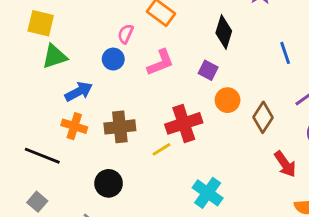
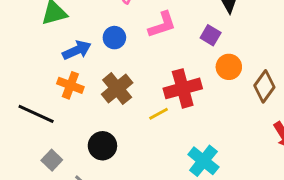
blue circle: (113, 59) -> (114, 38), moved
brown cross: (120, 127) -> (117, 89), turned -36
gray square: (37, 202) -> (52, 160), moved

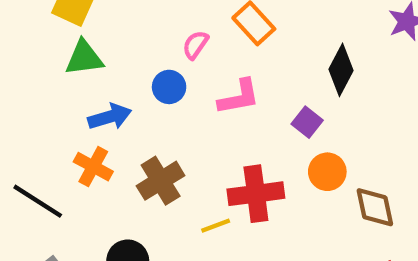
blue circle: (114, 38) -> (169, 87), moved
brown diamond: (264, 86) -> (375, 207), turned -56

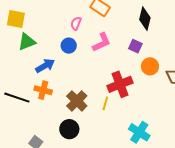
brown cross: (161, 181) -> (77, 101), moved
black line: (38, 201) -> (17, 98), moved
yellow line: (216, 226) -> (105, 103), turned -40

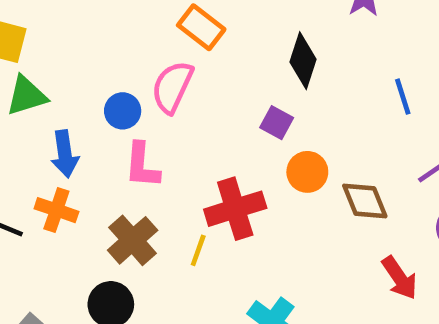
pink semicircle: (76, 23) -> (172, 87), moved, size x1.6
pink L-shape: (102, 42) -> (142, 165), moved, turned 115
blue arrow: (45, 66) -> (65, 154), turned 108

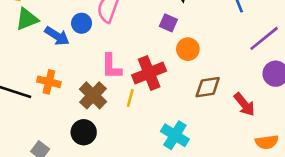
blue arrow: (65, 154) -> (57, 36), moved, turned -45
pink L-shape: (142, 165) -> (111, 66), moved
brown diamond: (365, 201) -> (208, 87), moved, turned -72

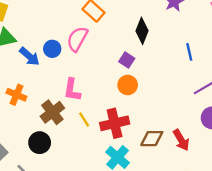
orange circle: (188, 49) -> (128, 85), moved
red cross: (149, 73) -> (115, 123), moved
brown diamond: (208, 87) -> (152, 139), moved
yellow line: (130, 98) -> (84, 119), turned -56

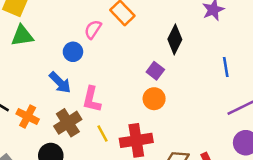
pink semicircle: (77, 39) -> (93, 29), moved, size x0.7
blue arrow: (29, 56) -> (60, 82), moved
orange cross: (16, 95) -> (28, 116), moved

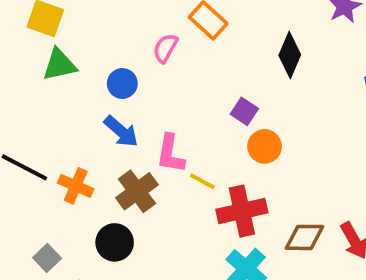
blue circle: (73, 52) -> (122, 84), moved
purple square: (155, 71) -> (244, 111), moved
yellow line: (102, 134) -> (202, 181), moved, turned -30

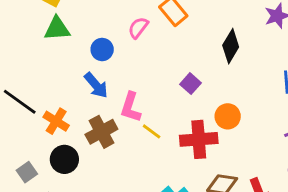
orange circle: (265, 146) -> (228, 116), moved
red cross: (242, 211) -> (199, 139), moved
black circle: (115, 242) -> (64, 159), moved

